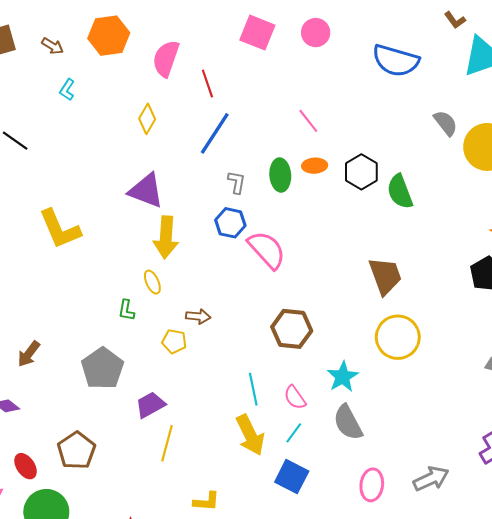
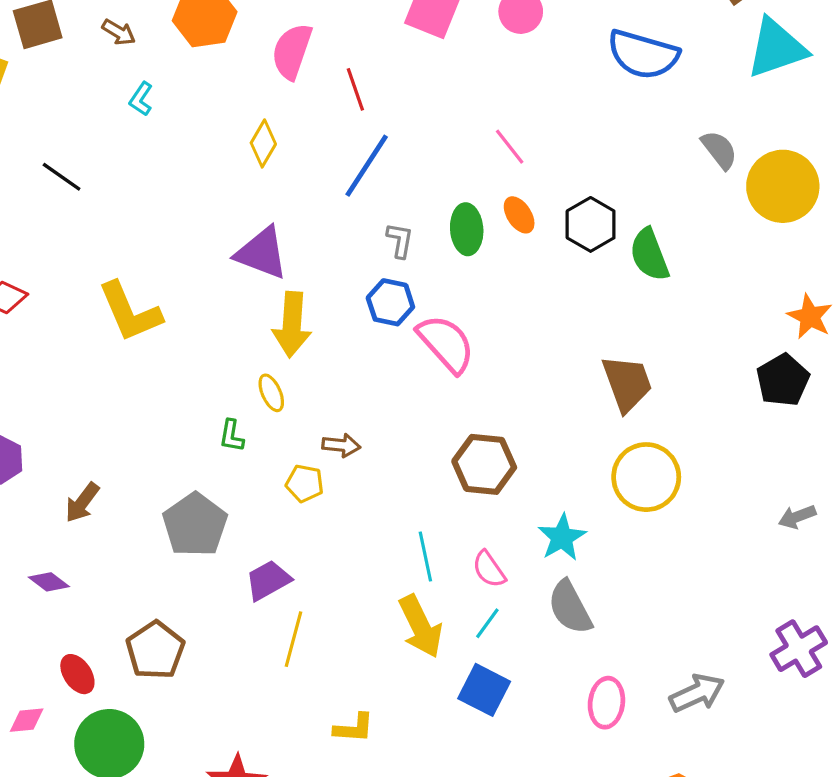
orange ellipse: (315, 166) -> (519, 215), turned 60

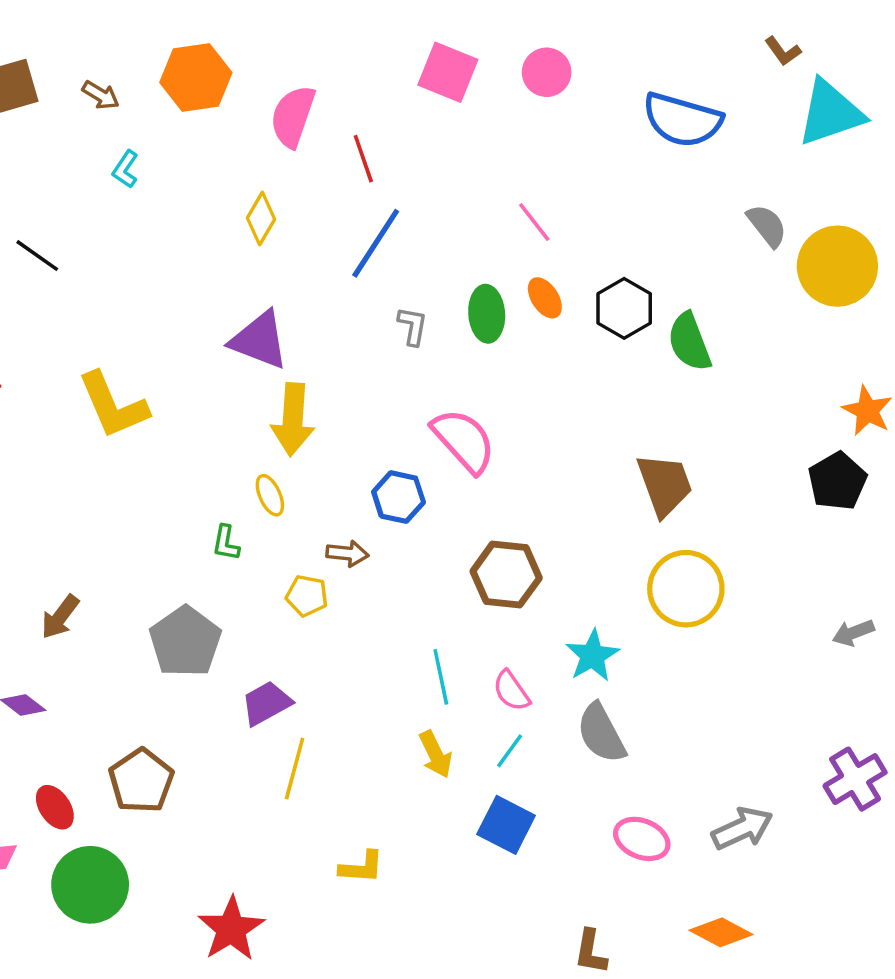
blue hexagon: (390, 302) -> (399, 497), moved
yellow arrow: (421, 626) -> (436, 754), size x0.7
pink ellipse: (606, 703) -> (642, 839), turned -75

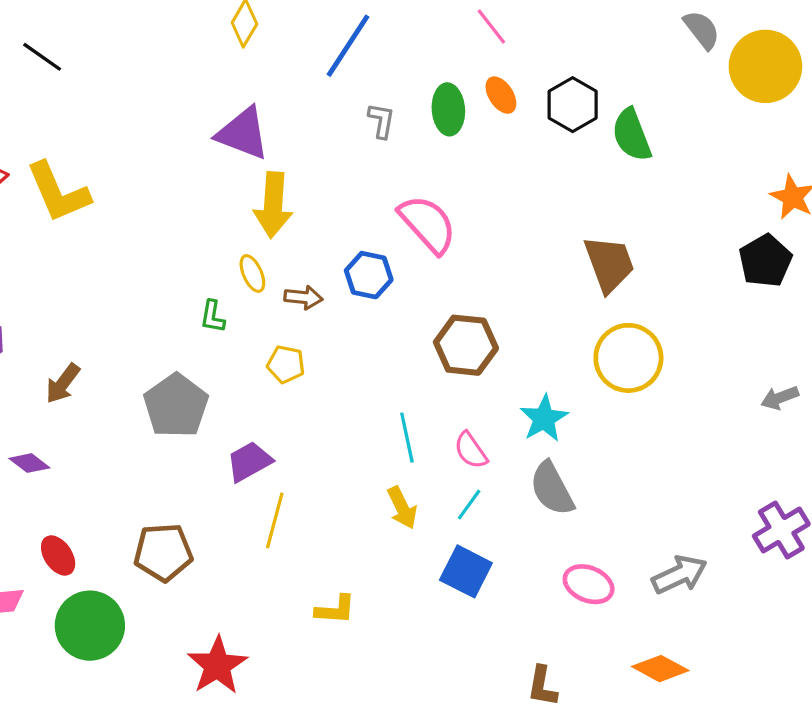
yellow L-shape: (113, 405) -> (58, 192), moved
brown arrow: (347, 553) -> (303, 297), moved
brown pentagon: (141, 781) -> (163, 552), moved, turned 30

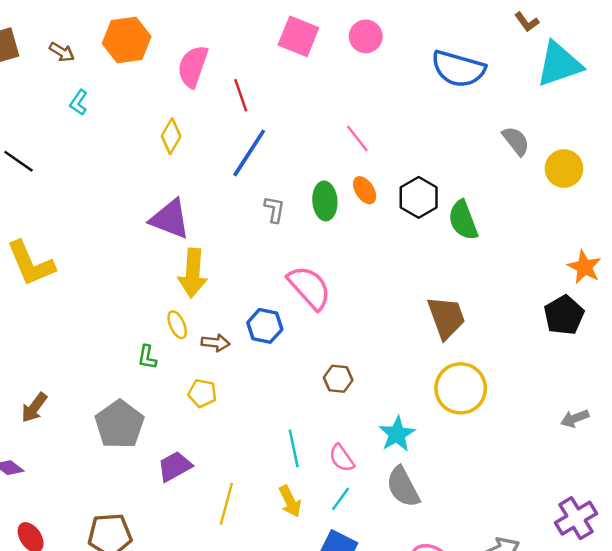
yellow circle: (765, 66) -> (564, 169), size x0.7
brown hexagon: (466, 345) -> (338, 379), size x0.6
yellow line: (275, 520) -> (226, 504), moved

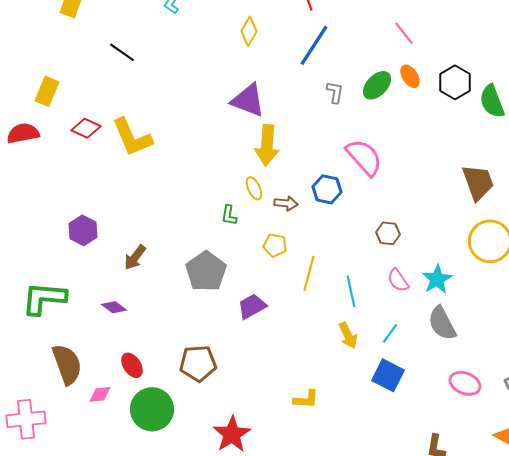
green ellipse: (325, 201) -> (377, 85), turned 48
pink semicircle: (342, 458) -> (398, 280), moved
yellow line: (226, 504) -> (309, 273), moved

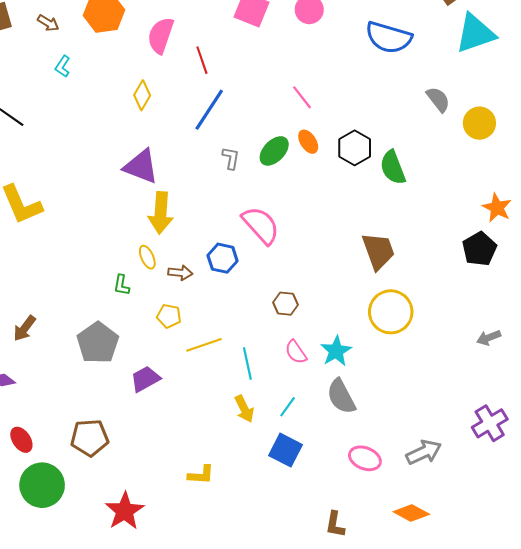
yellow line: (309, 273) -> (204, 345), turned 56

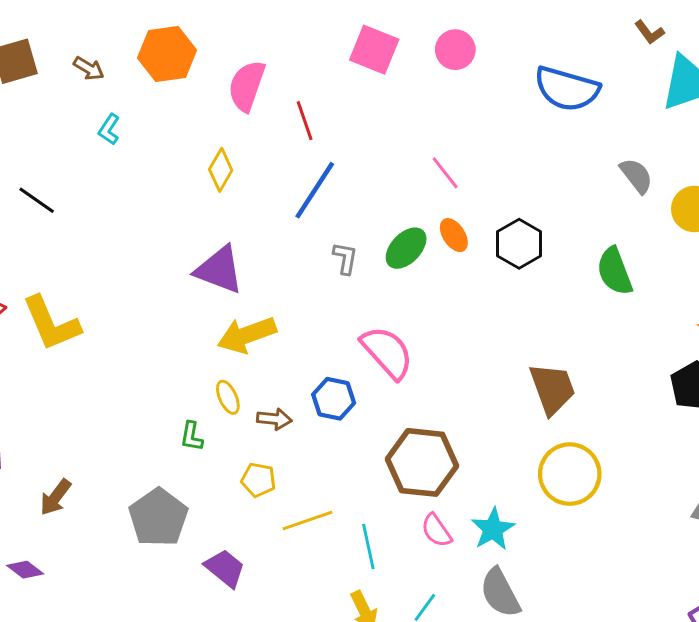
green semicircle: (393, 167) -> (615, 271), moved
yellow arrow: (161, 213) -> (247, 335), turned 66
brown hexagon: (286, 304) -> (422, 462), size x2.0
purple trapezoid: (145, 379) -> (225, 568), turned 68

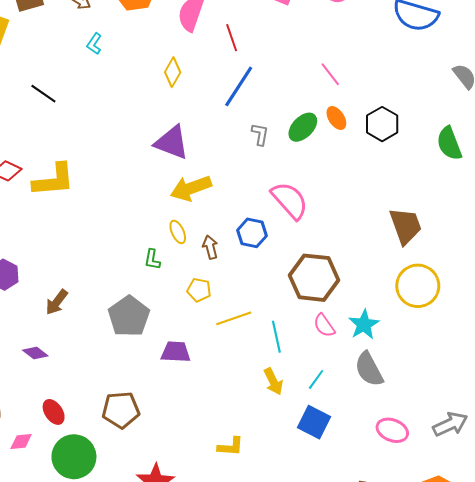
yellow L-shape: (51, 323) -> (54, 180), turned -72
brown arrow: (274, 419) -> (210, 247), turned -110
purple trapezoid: (225, 568) -> (176, 352), turned -36

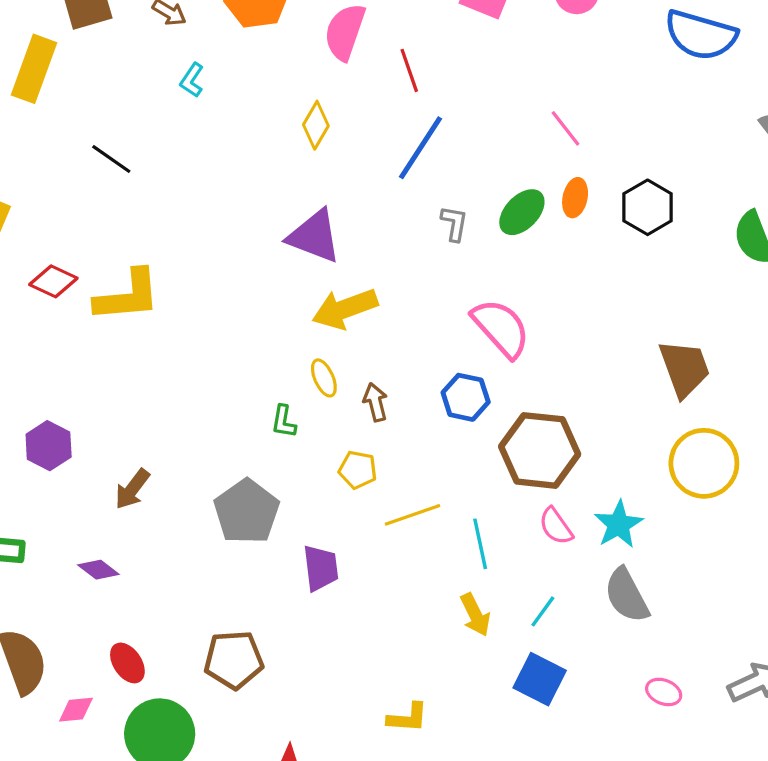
orange ellipse: (336, 118) -> (575, 198), turned 45
blue hexagon: (252, 233) -> (466, 397), moved
purple trapezoid: (176, 352) -> (321, 568), turned 80
pink ellipse: (392, 430) -> (664, 692), size x0.7

